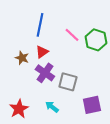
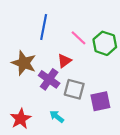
red triangle: (42, 52) -> (64, 61), moved
brown star: (22, 58) -> (24, 63), size x1.6
purple square: (92, 105) -> (100, 101), moved

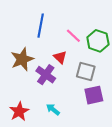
red triangle: (64, 61) -> (60, 57), turned -40
brown star: (24, 63) -> (22, 59), turned 30
gray square: (74, 89) -> (86, 72), moved

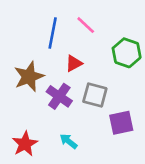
pink line: (73, 36) -> (86, 25), moved
red triangle: (60, 57) -> (74, 63), moved, turned 48
gray square: (86, 72) -> (95, 95), moved

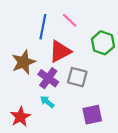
red triangle: (74, 63) -> (60, 51), size x1.6
purple square: (121, 123) -> (92, 115), moved
cyan arrow: (69, 141) -> (47, 102), moved

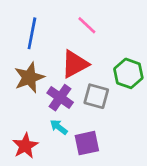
blue line: (43, 27) -> (32, 33), moved
green hexagon: (103, 43) -> (128, 73), moved
purple square: (92, 115) -> (87, 143), moved

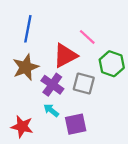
pink line: (87, 25) -> (87, 37), moved
red star: (25, 146) -> (22, 127), turned -30

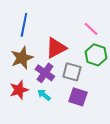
pink line: (87, 37) -> (91, 29), moved
purple square: (76, 124) -> (78, 97), moved, turned 30
red star: (22, 127) -> (19, 90), moved, turned -30

